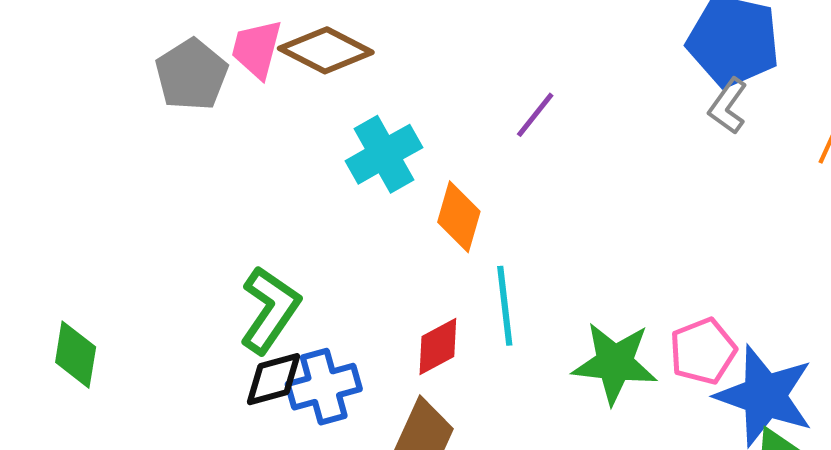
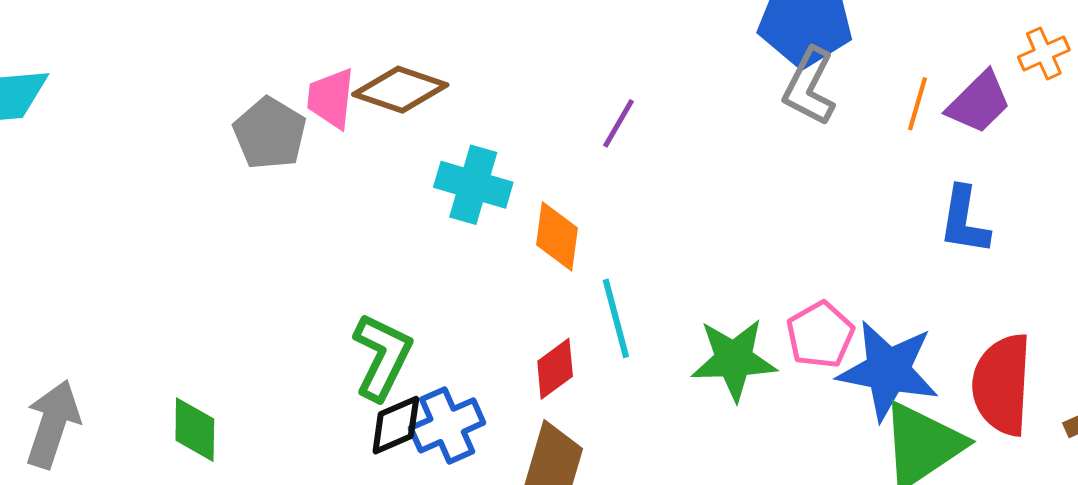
gray L-shape: (728, 106) -> (809, 87), size x1.4
cyan cross: (384, 154) -> (473, 185), turned -36

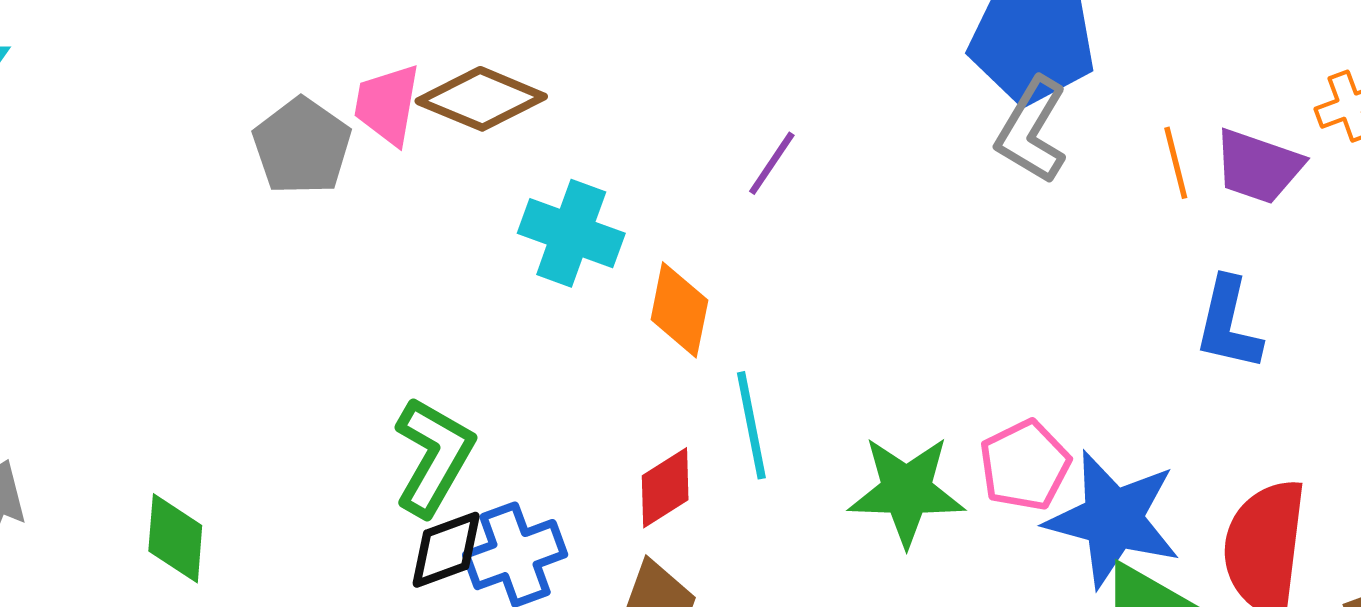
purple trapezoid: (979, 102) -> (1258, 166), turned 60
orange line: (918, 104) -> (1176, 163), turned -34

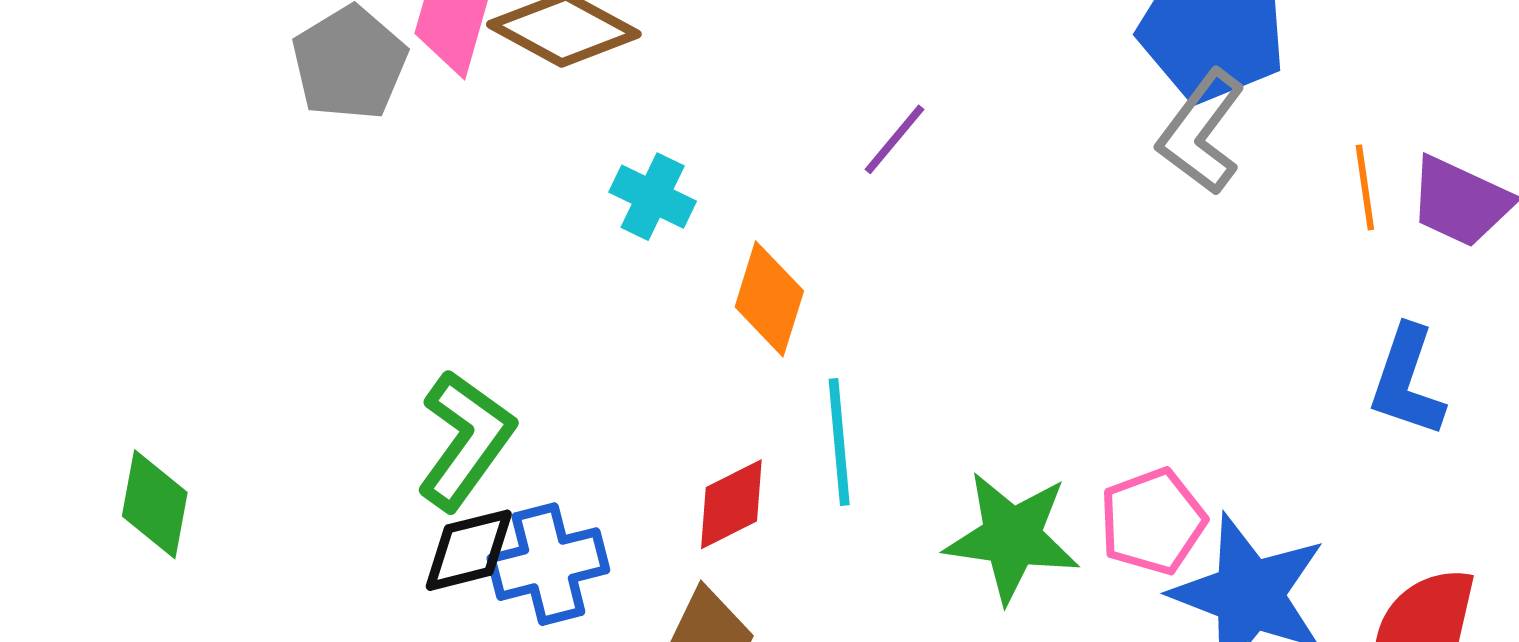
cyan cross: (571, 233) -> (653, 197), size x0.7

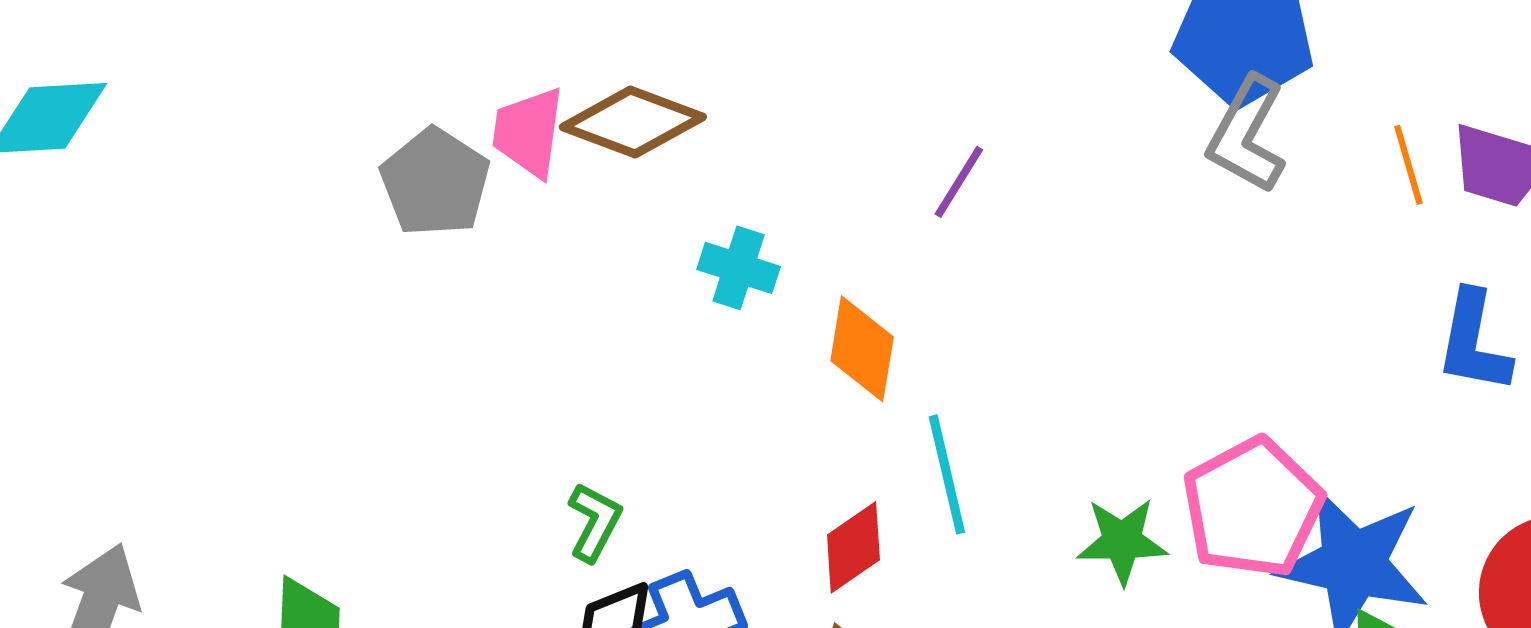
green L-shape: (466, 440) -> (595, 522), size x0.6
pink pentagon: (1153, 521) -> (1253, 508), size x1.4
green star: (1012, 537) -> (1122, 541), size x0.7

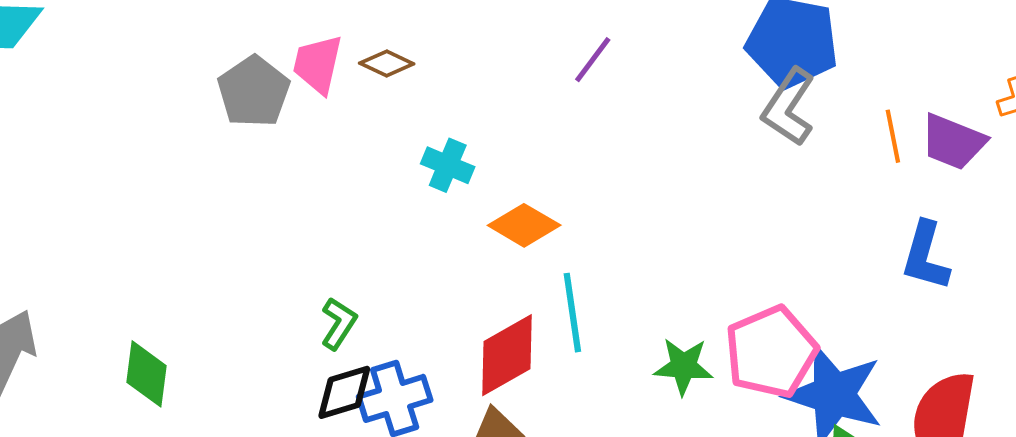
brown diamond: (633, 122) -> (387, 64), size x0.6
purple line: (959, 182) -> (593, 60), moved
orange diamond: (862, 349) -> (524, 225), turned -74
red diamond: (853, 547) -> (507, 355), size x1.4

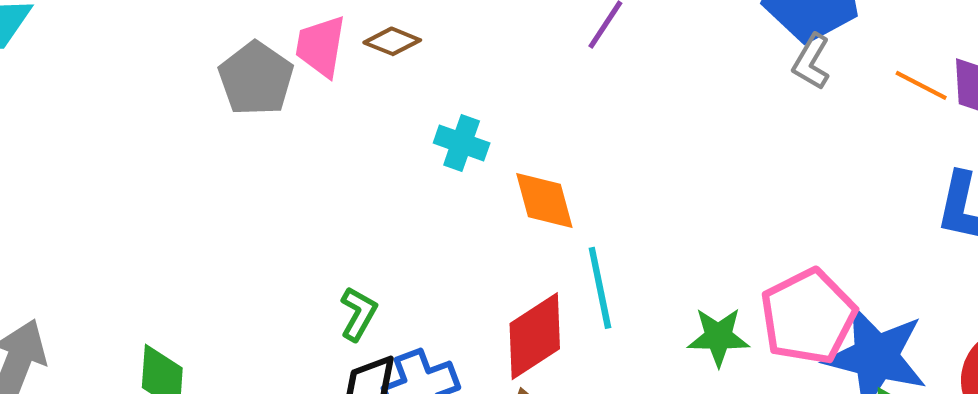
gray L-shape: (789, 107) -> (811, 62), size x0.7
orange line: (893, 136) -> (921, 85), turned -48
orange diamond: (524, 225) -> (544, 201), turned 48

